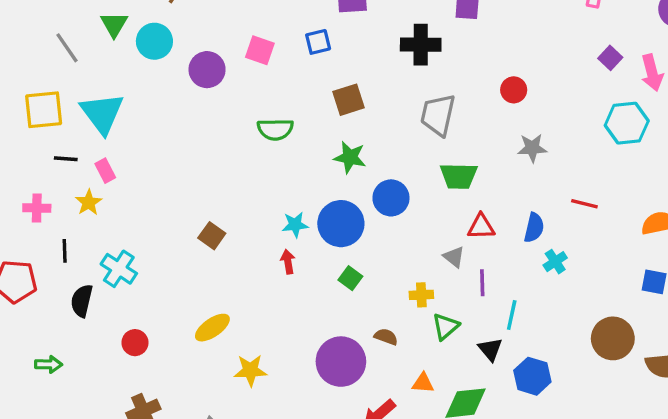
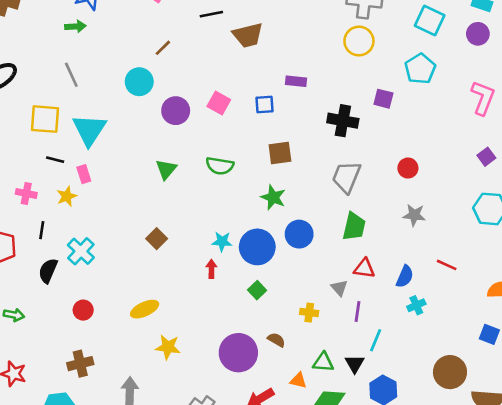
green triangle: (114, 24) -> (166, 169), moved
green trapezoid: (459, 176) -> (354, 227), turned -88
green triangle: (446, 326) -> (323, 362), moved, turned 35

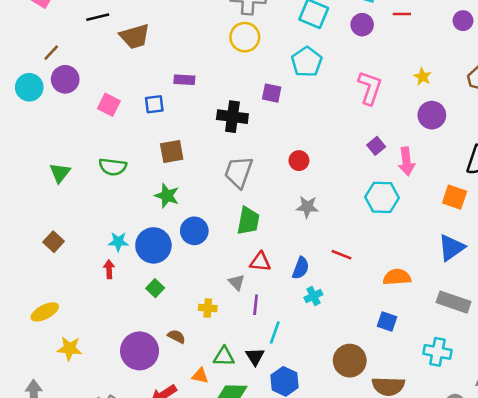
purple circle: (176, 111) -> (65, 79), moved

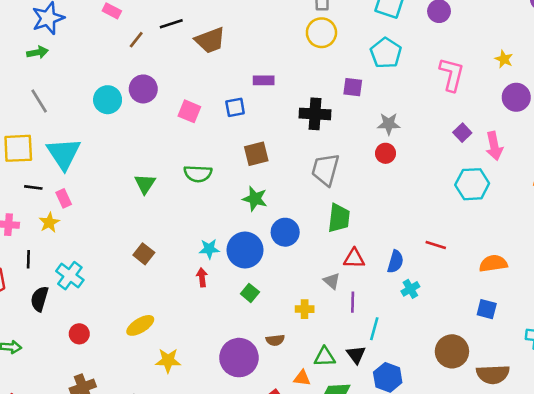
brown line: (51, 53) -> (136, 40), moved
gray star: (307, 207) -> (389, 124), moved
brown semicircle: (177, 336) -> (275, 340), turned 150

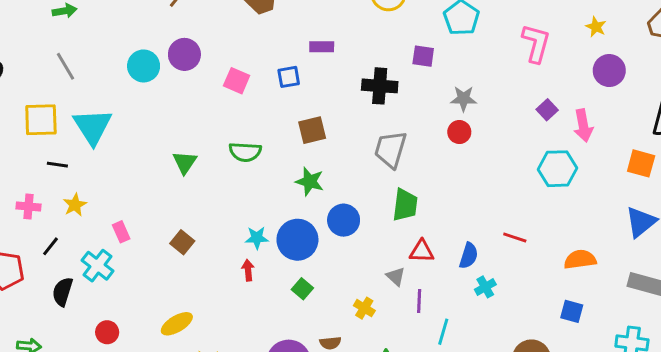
pink rectangle: (64, 198) -> (121, 232), moved
black line: (28, 259) -> (51, 246), turned 36
yellow cross: (305, 309) -> (364, 308), turned 30

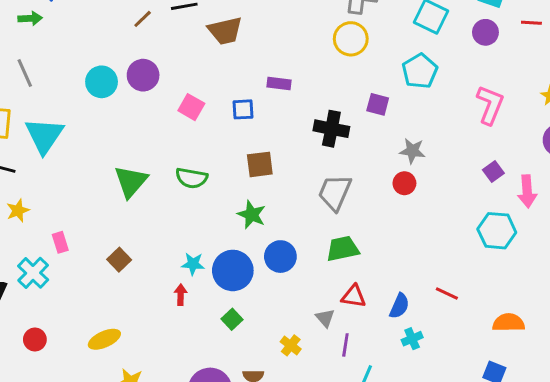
green triangle: (185, 162) -> (131, 181), size x1.4
green trapezoid: (405, 205) -> (343, 249), turned -116

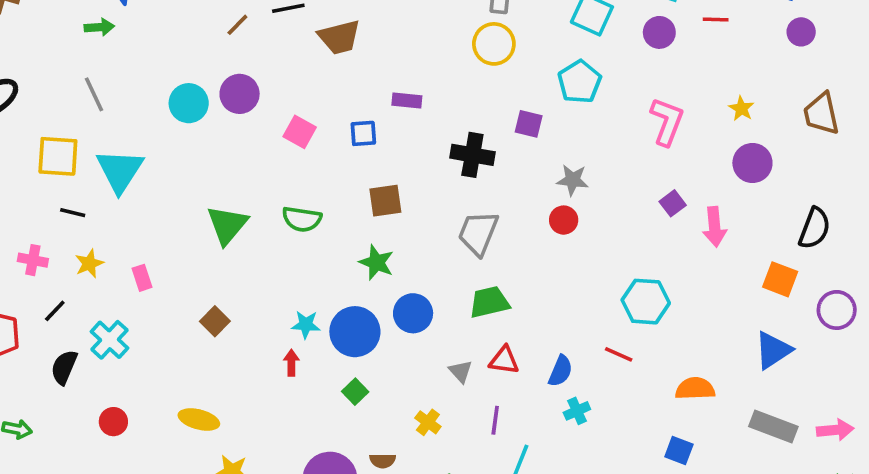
cyan hexagon: (497, 231) -> (646, 302), moved
pink rectangle: (60, 242) -> (142, 278), moved
gray triangle: (325, 318) -> (460, 371), moved
yellow ellipse: (104, 339) -> (199, 419), turned 40

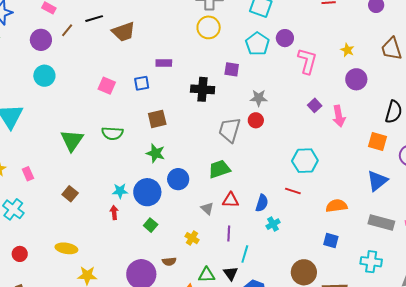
purple circle: (659, 32) -> (285, 38), moved
purple circle: (240, 94) -> (41, 40), moved
gray trapezoid: (478, 233) -> (230, 130), moved

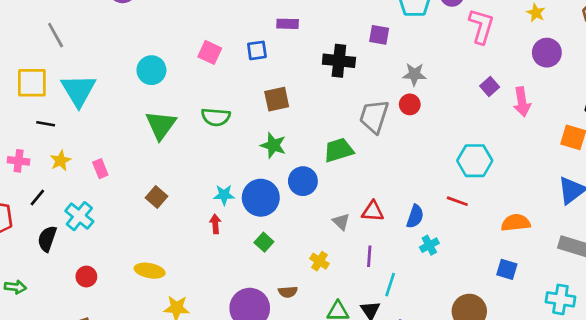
cyan circle: (44, 76) -> (151, 70), moved
green trapezoid: (219, 169) -> (339, 150), moved

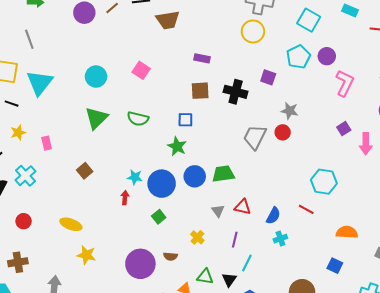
blue square: (257, 50) -> (185, 120), moved
brown square: (277, 99) -> (200, 91), moved
green trapezoid: (339, 150) -> (223, 174), moved

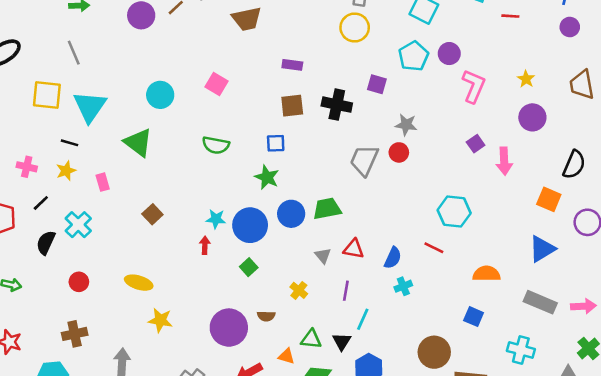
black line: (12, 104) -> (69, 143), moved
green triangle: (96, 118) -> (138, 143), moved, turned -35

